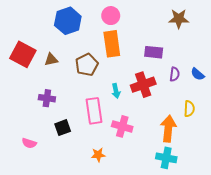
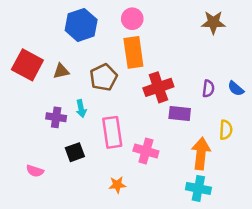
purple rectangle: (154, 52) -> (180, 114), moved
red cross: (143, 85) -> (158, 87), moved
cyan arrow: (116, 91) -> (81, 109), moved

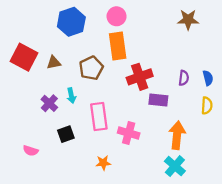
blue semicircle: (236, 89) -> (208, 78), turned -144
purple cross: (56, 117) -> (49, 103), turned 35
yellow semicircle: (226, 130) -> (207, 106), moved
cyan cross: (198, 188) -> (175, 166), turned 30

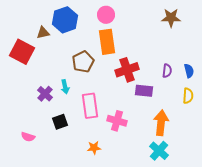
brown triangle: (54, 63) -> (43, 33), moved

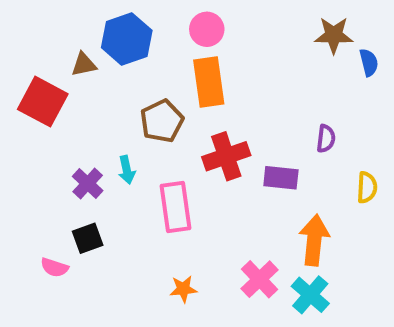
red cross: (127, 70) -> (226, 156), moved
blue semicircle: (189, 71) -> (369, 62), moved
pink cross: (117, 121) -> (259, 279), moved, turned 30
black square: (60, 122) -> (88, 238), moved

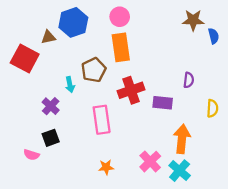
cyan arrow: (127, 170) -> (70, 85), moved

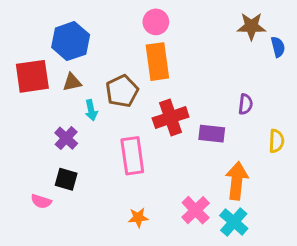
blue hexagon: (73, 22) -> (71, 41), moved
brown triangle: (48, 37) -> (72, 82), moved
red square: (25, 59) -> (32, 76), turned -36
black square: (51, 138) -> (66, 179), turned 36

